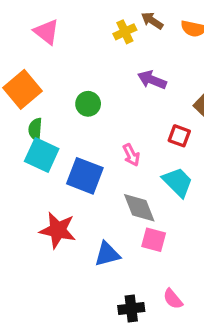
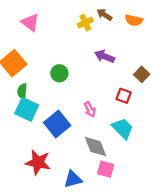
blue square: (85, 176) -> (57, 124), turned 30

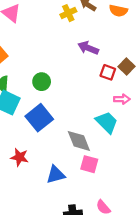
green circle: (59, 73) -> (42, 82), moved
red square: (124, 96) -> (108, 72), moved
pink arrow: (90, 109) -> (122, 99), moved, turned -63
red star: (38, 162) -> (19, 157), size x0.7

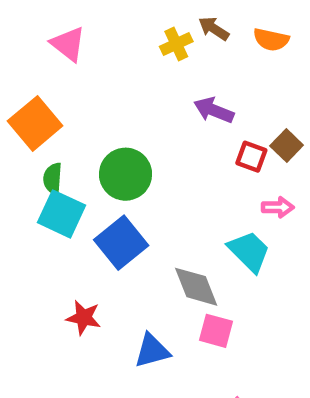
green circle: (42, 82) -> (126, 174), size x1.5

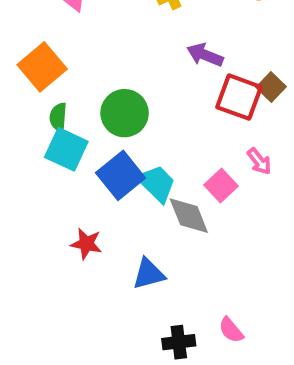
red square: (251, 157) -> (239, 97), size x1.6
pink arrow: (278, 207) -> (259, 161), moved, turned 52
cyan trapezoid: (249, 251) -> (157, 183), moved
pink square: (216, 331) -> (221, 185), moved, turned 32

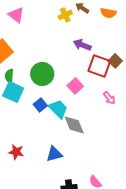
blue square: (121, 175) -> (40, 105), size x0.6
pink square: (221, 185) -> (75, 86), moved
red star: (86, 244) -> (16, 152), moved

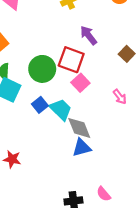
purple arrow: (82, 45) -> (89, 35), turned 30
red square: (99, 66) -> (71, 60), moved
blue triangle: (54, 154) -> (82, 148), moved

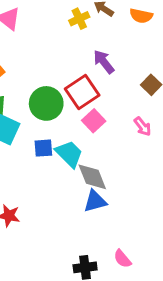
red square: (71, 60) -> (82, 92), turned 36
pink arrow: (120, 97) -> (143, 126), moved
blue square: (40, 105) -> (43, 148), turned 35

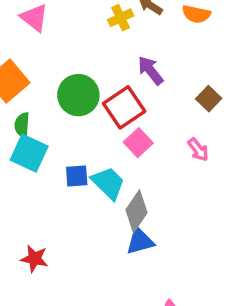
green circle: (46, 103) -> (78, 95), moved
gray diamond: (92, 177) -> (136, 211), turned 56

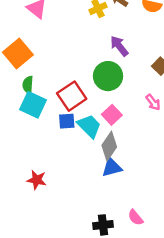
green circle: (78, 95) -> (108, 76), moved
red square: (124, 107) -> (72, 96), moved
pink square: (138, 143) -> (112, 115), moved

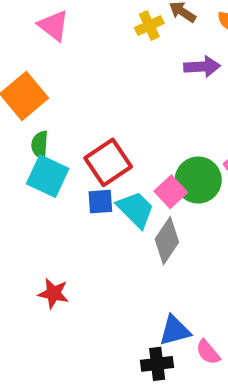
purple arrow: (119, 46) -> (202, 67), moved, turned 125
green circle: (108, 76) -> (198, 180), moved
blue triangle: (112, 167) -> (175, 331), moved

